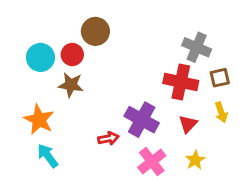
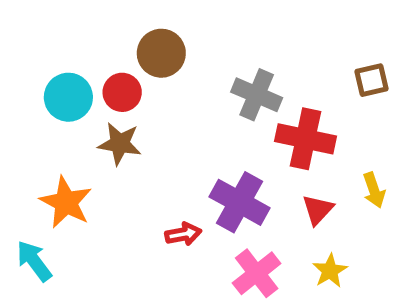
gray cross: (197, 47) -> (257, 95), moved
brown square: (220, 78) -> (372, 80), moved
cyan arrow: (48, 156) -> (34, 261), moved

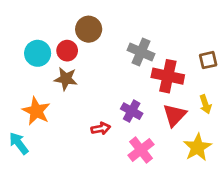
brown square: (372, 80) -> (208, 60), moved
purple cross: (240, 202) -> (132, 111), size x0.7
red triangle: (318, 210) -> (175, 115), size x1.4
yellow star: (330, 271) -> (197, 147), moved, size x1.5

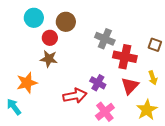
cyan circle: (38, 53) -> (34, 18), moved
brown square: (208, 60) -> (155, 45), turned 32
orange star: (36, 111) -> (27, 83), turned 30
red arrow: (101, 129) -> (75, 96), size x1.6

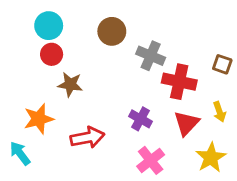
brown circle: (66, 22) -> (112, 31), moved
red circle: (50, 38) -> (52, 54), moved
red arrow: (75, 96) -> (87, 138), moved

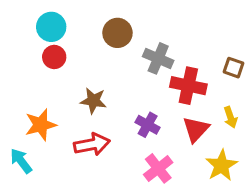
brown star: (70, 84) -> (93, 101), moved

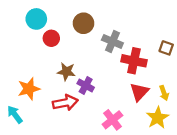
red circle: (54, 57) -> (51, 38), moved
yellow arrow: (230, 117) -> (164, 93), moved
purple cross: (148, 125) -> (86, 85), moved

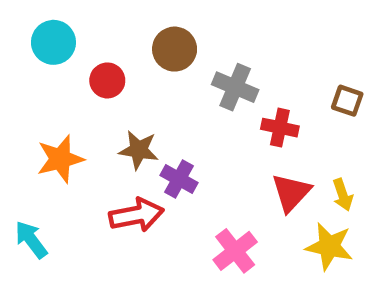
cyan circle: (36, 19) -> (53, 42), moved
red cross: (134, 61) -> (280, 128), size x0.7
orange star: (29, 89) -> (60, 159), moved
yellow star: (158, 118) -> (329, 246), turned -30

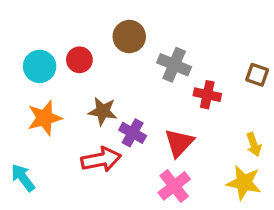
cyan circle: (53, 42) -> (40, 66), moved
red triangle: (291, 193) -> (179, 143), moved

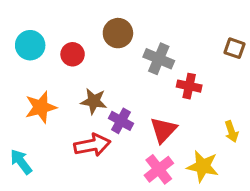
cyan circle: (40, 66) -> (30, 45), moved
brown square: (257, 75) -> (235, 48), moved
yellow star: (244, 183) -> (203, 166), moved

